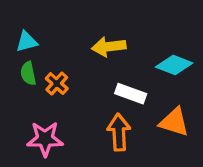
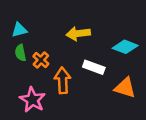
orange arrow: (119, 132) -> (63, 80), moved
pink star: (45, 139) -> (32, 100), turned 30

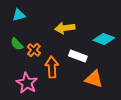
cyan triangle: (19, 30) -> (19, 15), moved
green semicircle: (20, 53) -> (17, 44), turned -32
orange triangle: (125, 88) -> (94, 79), moved

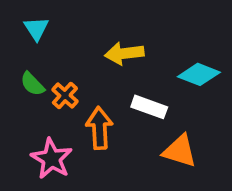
cyan triangle: (19, 15) -> (36, 29), turned -48

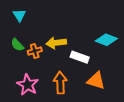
yellow arrow: (124, 53) -> (56, 43), moved
orange cross: (65, 96) -> (35, 51), turned 32
orange arrow: (99, 128) -> (60, 83), moved

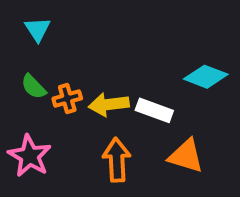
yellow arrow: (56, 43) -> (109, 104), moved
pink star: (28, 85) -> (30, 156), moved

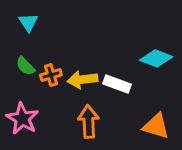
orange triangle: (186, 156) -> (156, 126), moved

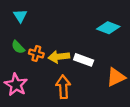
cyan diamond: (156, 58) -> (108, 28), moved
orange cross: (51, 75) -> (36, 54), turned 32
orange triangle: (156, 126) -> (116, 77), moved, turned -42

